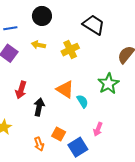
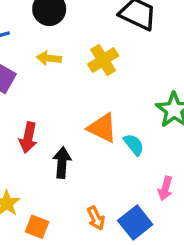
orange square: (59, 134) -> (37, 227), moved
orange arrow: (39, 144) -> (96, 218), moved

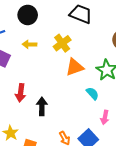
orange triangle: (102, 128) -> (75, 67), moved, turned -42
cyan semicircle: (134, 145) -> (92, 93), moved

